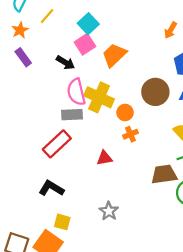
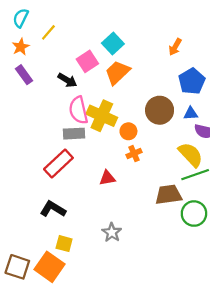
cyan square: (88, 24) -> (113, 44), moved

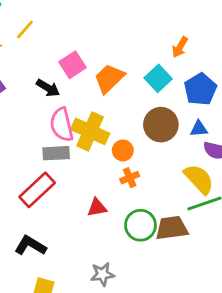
cyan square: (113, 44) -> (158, 78), moved
green circle: (194, 214) -> (140, 225), moved
gray star: (112, 232) -> (102, 274), turned 30

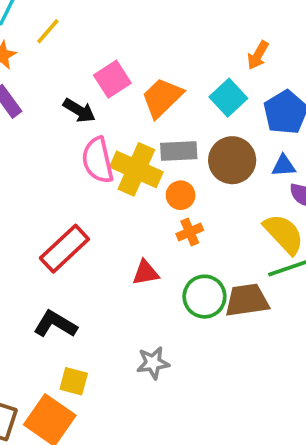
gray rectangle: (56, 153) -> (179, 151), moved

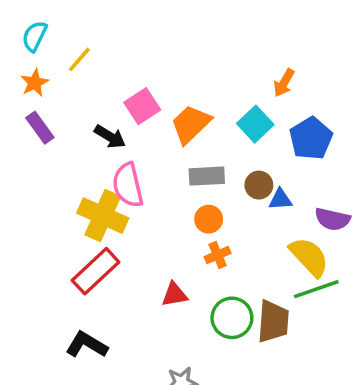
brown circle: (232, 160) -> (259, 185), size x0.6
blue triangle: (284, 166) -> (280, 199), moved
yellow cross: (136, 169) -> (103, 216), moved
brown trapezoid: (247, 300) -> (273, 321), turned 102

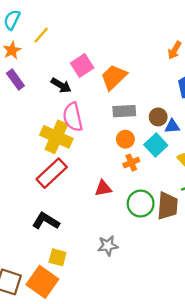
cyan square: (255, 124) -> (156, 145), moved

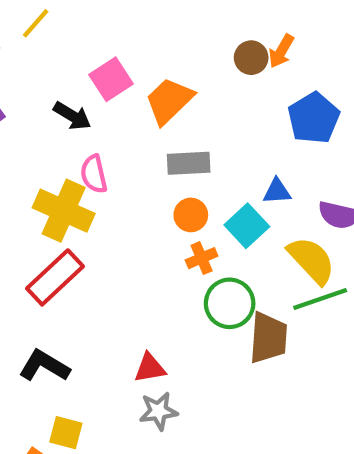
pink semicircle: (73, 117) -> (94, 174), size x0.7
brown circle: (158, 117) -> (251, 58), moved
red triangle: (103, 188) -> (150, 368), moved
green circle: (141, 204) -> (230, 303), moved

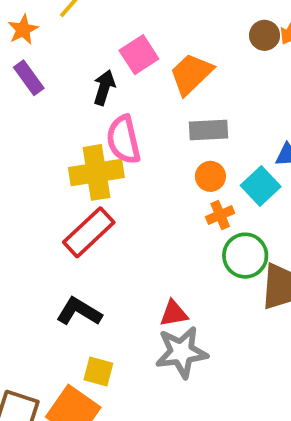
black arrow: (72, 116) -> (104, 87), turned -104
pink semicircle: (94, 174) -> (123, 140), size x1.4
yellow cross: (64, 211) -> (96, 172), turned -33
gray star: (158, 411) -> (181, 352), size x1.5

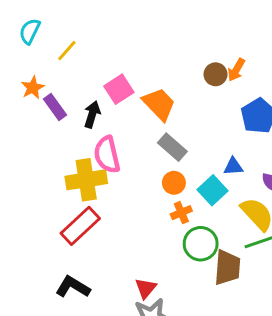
orange star: (23, 30) -> (33, 88), moved
orange trapezoid: (191, 74) -> (159, 104), turned 90
purple rectangle: (29, 78) -> (55, 107), moved
gray rectangle: (208, 130) -> (172, 147), turned 44
red triangle: (174, 314) -> (146, 288), turned -40

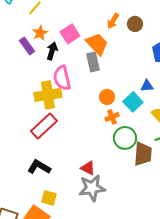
orange arrow: (236, 70) -> (113, 21), moved
orange star: (33, 88) -> (40, 33), moved
gray rectangle: (172, 147) -> (93, 62), moved, turned 36
red triangle: (146, 288) -> (88, 168), turned -42

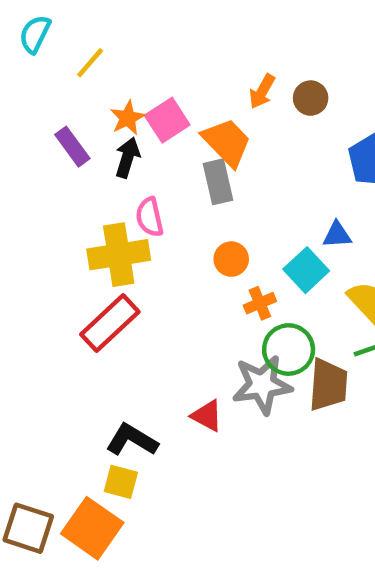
orange star: (40, 33) -> (128, 118), moved
pink semicircle: (62, 78) -> (150, 217), size x0.7
orange circle: (107, 97) -> (231, 259), moved
black L-shape: (39, 167) -> (132, 440), moved
gray star: (92, 188) -> (262, 385), moved

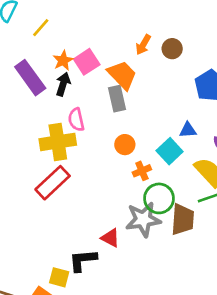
purple rectangle: (72, 147) -> (30, 78), size x1.5
black L-shape: (132, 440) -> (83, 260), moved, turned -36

